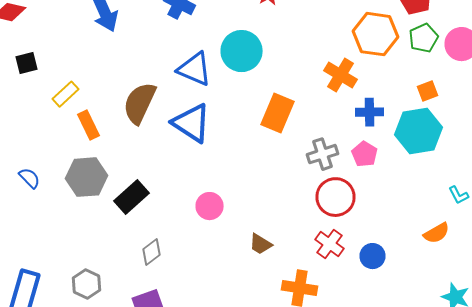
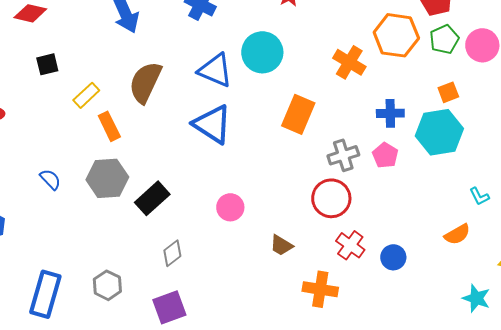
orange cross: (340, 75) -> (349, 62), moved
brown semicircle: (140, 103) -> (145, 82), moved
red circle: (336, 197) -> (331, 198), moved

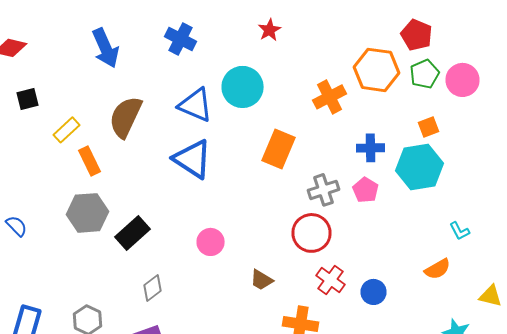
orange cross: (349, 62) -> (330, 97), turned 32
blue semicircle: (50, 179) -> (16, 226), moved

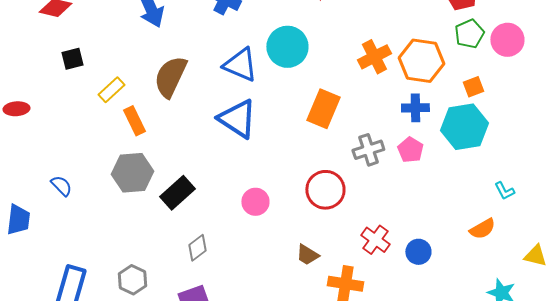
orange hexagon: (376, 70) -> (421, 61), moved
red circle: (312, 233) -> (325, 190), moved
brown trapezoid: (262, 280) -> (307, 255), moved

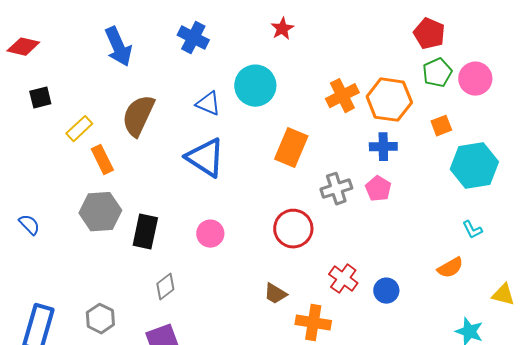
blue triangle: (240, 65) -> (208, 104), size x0.7
cyan hexagon: (464, 127) -> (474, 166), moved
black rectangle: (177, 193) -> (145, 232), turned -36
pink circle: (255, 202) -> (210, 234), moved

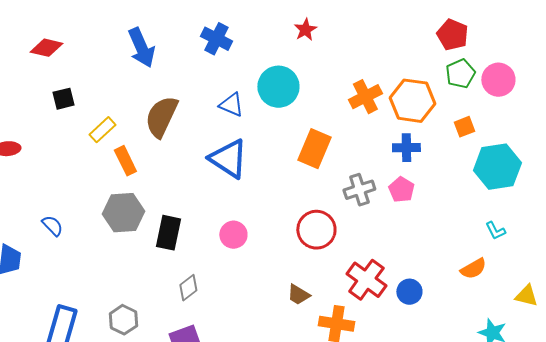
red cross: (343, 279) -> (366, 280), size x1.4

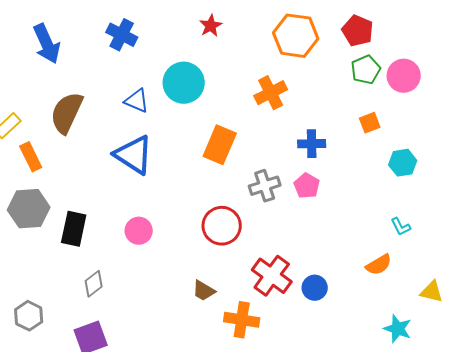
orange hexagon: (412, 101) -> (296, 36), moved
cyan hexagon: (497, 167) -> (403, 163), size x0.6

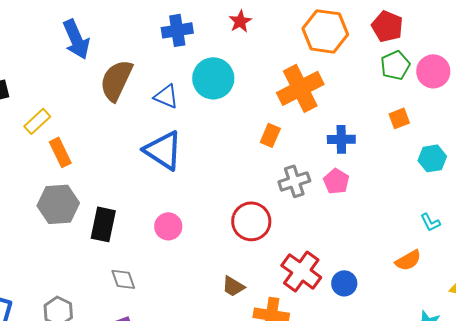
blue cross: (122, 35) -> (177, 30), moved, turned -36
orange cross: (271, 93) -> (300, 88), size x1.4
brown semicircle: (67, 113) -> (116, 80), moved
orange rectangle: (220, 145) -> (270, 135), moved, size x0.6
gray diamond: (94, 284) -> (123, 279), turned -72

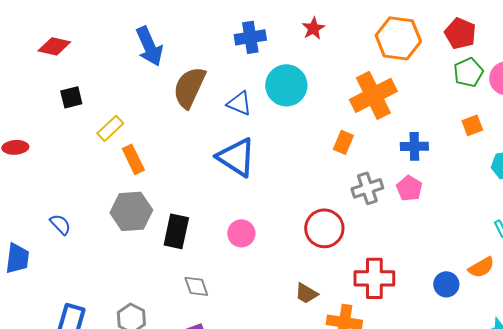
red cross: (301, 271) -> (374, 278), turned -36
blue circle: (344, 283) -> (446, 284), moved

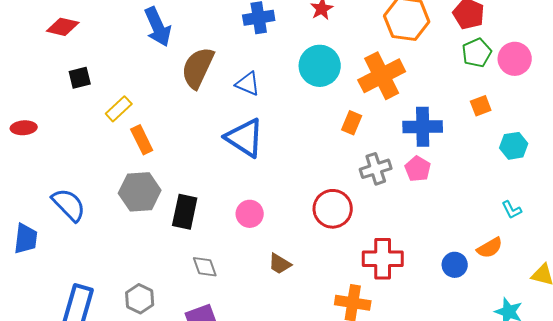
cyan circle: (286, 85) -> (320, 66), moved
blue cross: (414, 146) -> (423, 127), size x1.4
blue semicircle: (60, 224) -> (69, 205), size x1.6
brown trapezoid: (306, 293) -> (280, 264), moved

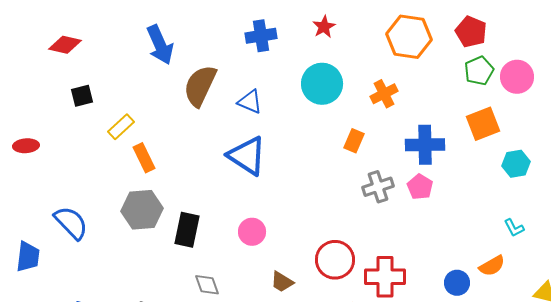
orange cross: (382, 76) -> (384, 94), size x0.6
orange square: (481, 106) -> (483, 124), size x1.6
red circle: (333, 209) -> (335, 260), moved

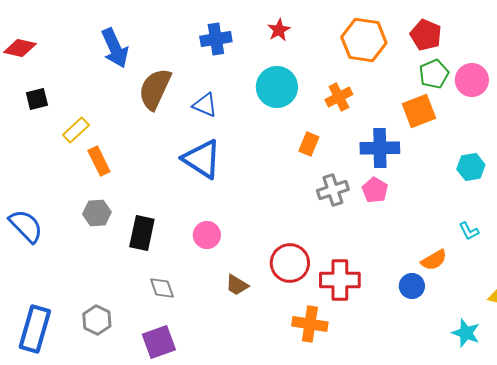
orange square: (483, 124) -> (419, 111), moved
gray hexagon: (142, 210) -> (97, 213), size x0.7
orange semicircle: (492, 266) -> (434, 260), moved

